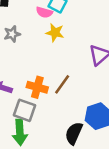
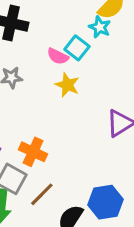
brown line: (62, 84) -> (42, 194), moved

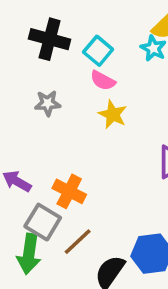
cyan square: (77, 48) -> (98, 51), moved

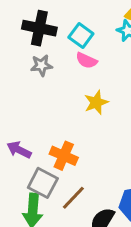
gray star: (48, 103) -> (41, 65), moved
yellow star: (113, 114) -> (96, 102), moved, turned 30

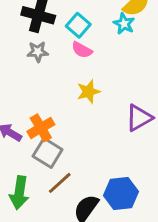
orange cross: (64, 156) -> (41, 128), moved, turned 32
gray square: (43, 183) -> (48, 153), moved

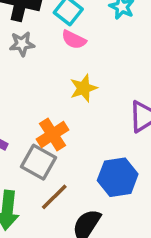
orange cross: (41, 128) -> (52, 134), moved
blue hexagon: (121, 194) -> (118, 177), moved

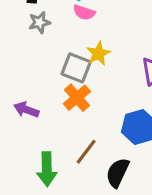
gray square: (38, 162) -> (76, 68), moved

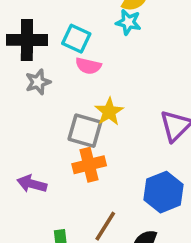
orange cross: (77, 98) -> (89, 165), turned 32

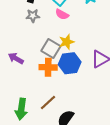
purple arrow: (32, 184) -> (16, 58), moved
blue hexagon: (163, 192) -> (70, 63), moved

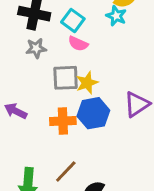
gray square: (51, 48) -> (66, 78), moved, turned -30

